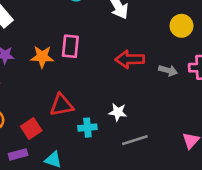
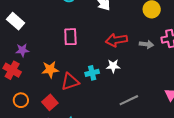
orange star: (42, 57) -> (50, 69), moved
white star: (118, 112) -> (113, 66), moved
cyan cross: (87, 128) -> (92, 73), moved

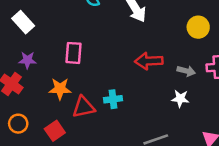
pink rectangle: (70, 37) -> (74, 53), moved
white star: (113, 66) -> (180, 99), moved

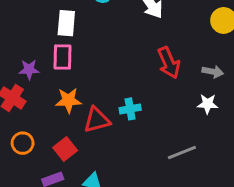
white rectangle: (23, 22) -> (66, 23), moved, turned 50
pink rectangle: (74, 53) -> (63, 57), moved
red arrow: (149, 61) -> (169, 63), turned -108

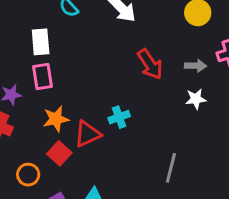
orange circle: (23, 143) -> (28, 175), moved
red square: (65, 149) -> (59, 153), moved
gray line: (182, 152) -> (171, 168), moved, turned -44

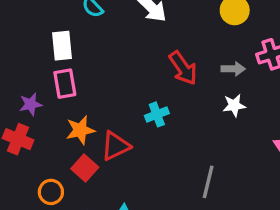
cyan cross: (119, 117) -> (157, 114), moved

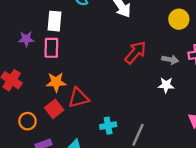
red arrow: (183, 68) -> (135, 52), turned -115
purple star: (31, 104) -> (26, 39), moved
cyan cross: (157, 114) -> (108, 126), moved

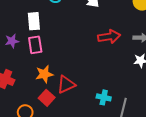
red arrow: (135, 52) -> (109, 37), turned 50
cyan cross: (108, 126) -> (104, 97), moved, turned 32

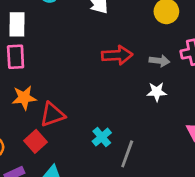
cyan cross: (104, 97) -> (102, 137), turned 32
red square: (47, 98) -> (35, 141), moved

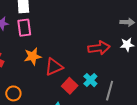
red arrow: (117, 55) -> (99, 48), moved
red square: (35, 141) -> (70, 86), moved

